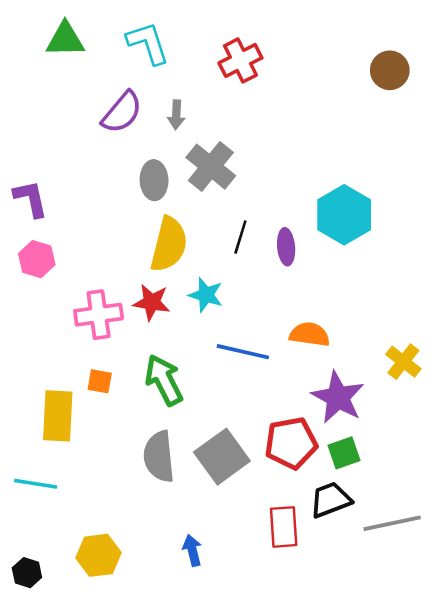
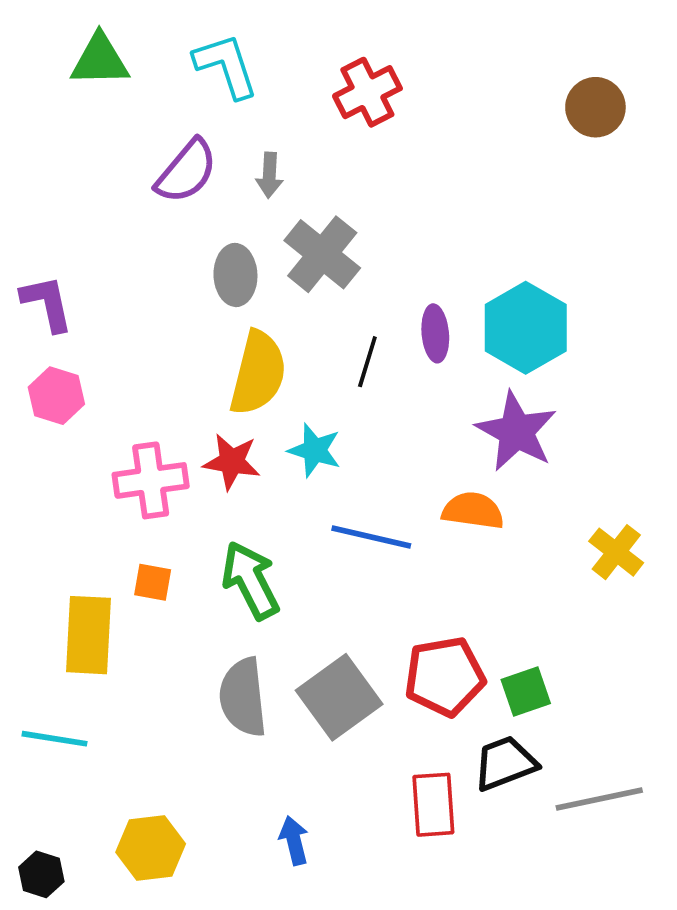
purple ellipse: (286, 247) -> (435, 333), moved
purple star: (338, 397) -> (516, 431), moved

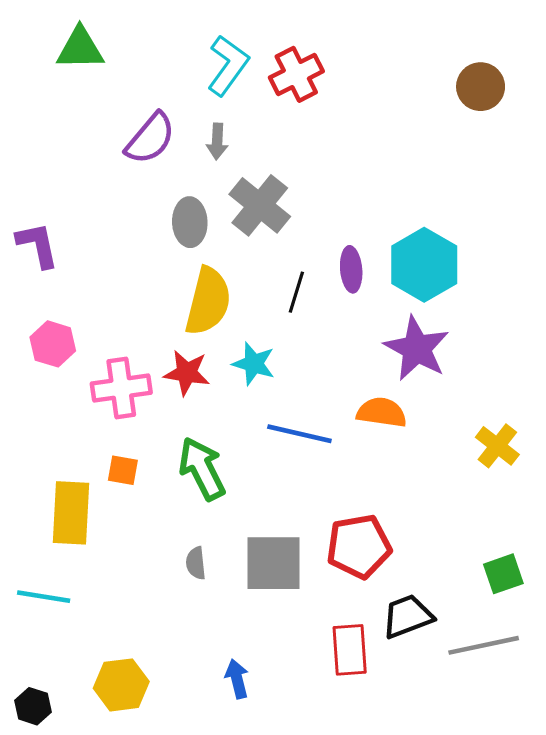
cyan L-shape: (226, 66) -> (228, 65), moved, turned 54
pink hexagon: (56, 396) -> (53, 344), moved
green square: (526, 692) -> (503, 574), moved
gray semicircle: (243, 697) -> (196, 563), size x0.5
gray square: (339, 697) -> (274, 563), turned 36

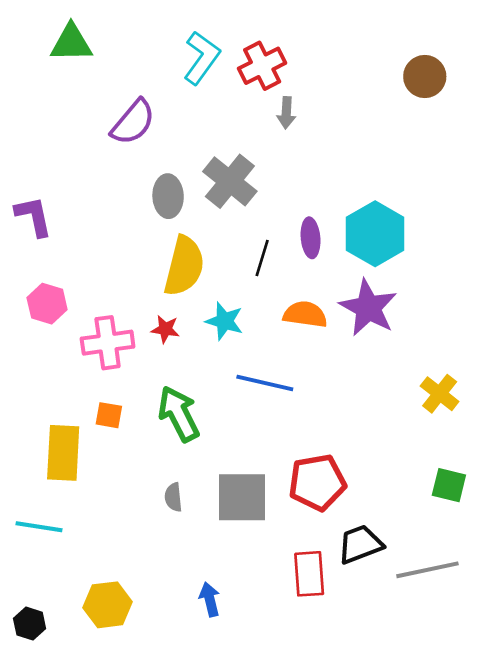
gray arrow: (217, 141) -> (286, 113), moved
red star: (187, 373) -> (165, 329), size x0.7
orange semicircle: (382, 412) -> (305, 314), moved
green square: (503, 574) -> (449, 485), moved, turned 33

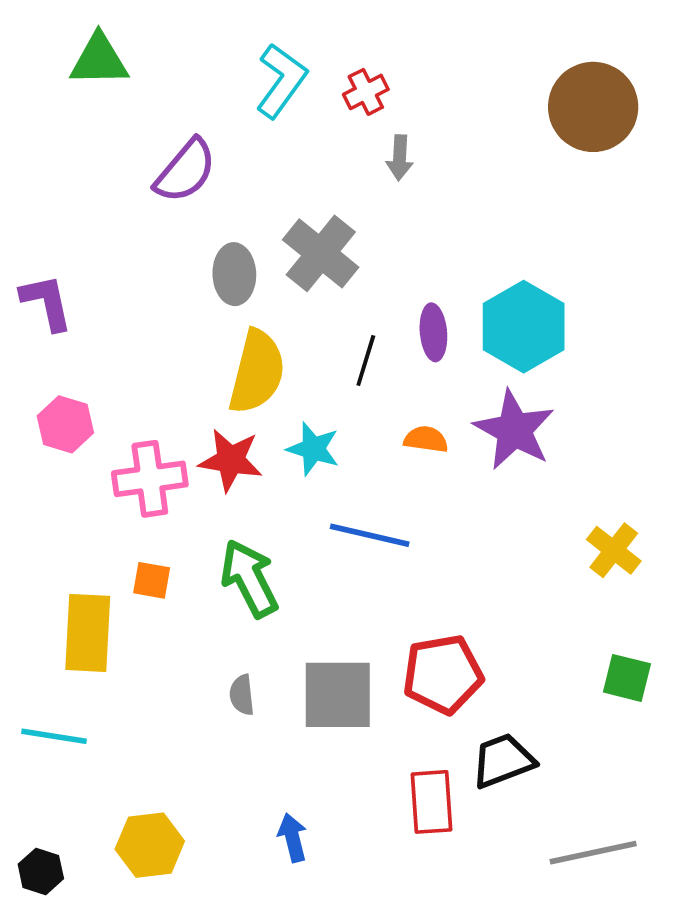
red cross: (262, 66) -> (366, 92), size x0.7
brown circle: (425, 76) -> (593, 107), size x1.5
orange semicircle: (305, 314) -> (426, 439), size x0.7
red star: (165, 329) -> (231, 460), size x1.6
gray line: (427, 570) -> (593, 853), moved

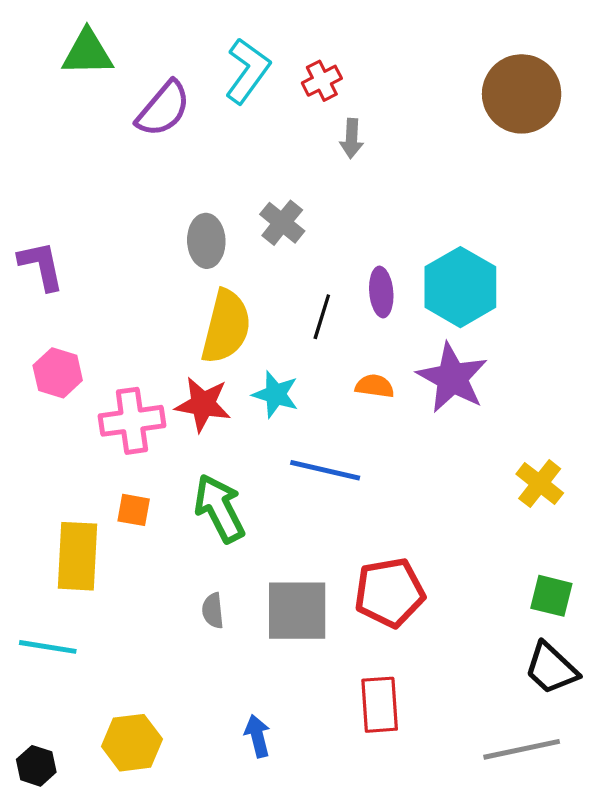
purple semicircle: (185, 171) -> (163, 109), moved
gray cross: (321, 253) -> (282, 223), size x0.7
black trapezoid: (503, 761) -> (551, 668), moved, turned -116

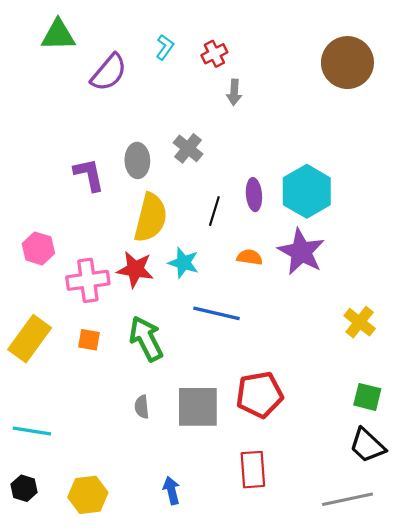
cyan L-shape: (248, 71) -> (165, 47), size x0.6
purple L-shape: (41, 266) -> (89, 175), moved
yellow rectangle: (78, 556) -> (30, 339), moved, turned 33
black hexagon: (36, 766) -> (24, 488), moved

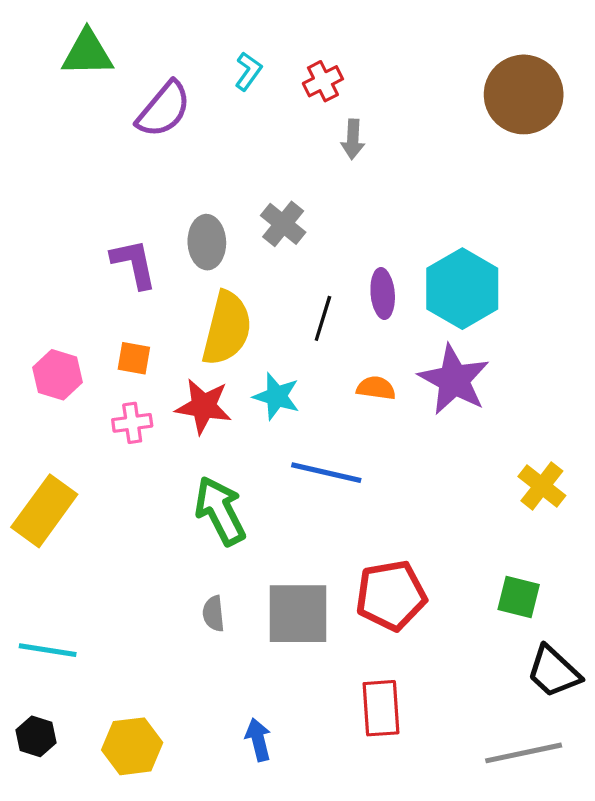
pink cross: (88, 280) -> (132, 423), size x0.6
orange square: (89, 340) -> (134, 358), moved
green square: (367, 397) -> (519, 597), moved

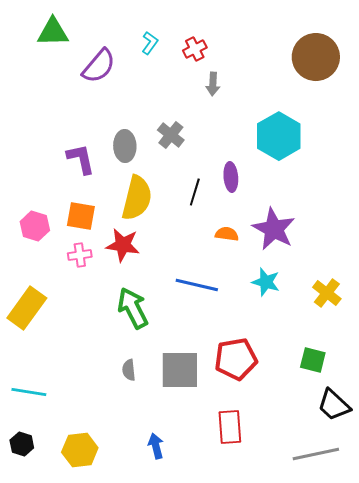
cyan hexagon: (462, 289) -> (279, 136), moved
orange square: (134, 358) -> (81, 216), size x1.4
cyan star: (277, 396) -> (266, 282), moved

